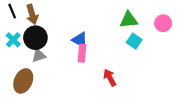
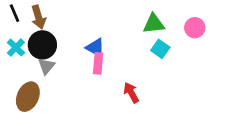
gray triangle: (39, 55) -> (46, 66), turned -32

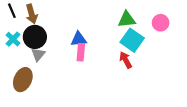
blue triangle: (95, 48) -> (79, 39), turned -35
cyan square: (160, 49) -> (132, 40), size x1.5
red arrow: (131, 93) -> (126, 60), moved

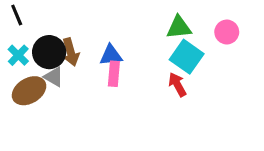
brown arrow: (32, 14) -> (71, 52), moved
gray triangle: (38, 54) -> (54, 77), turned -40
brown ellipse: (23, 80) -> (29, 91), moved, turned 35

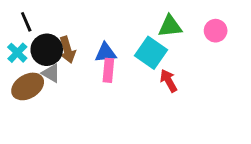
black line: (17, 15) -> (26, 22), moved
cyan square: (187, 57) -> (151, 53), moved

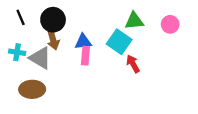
black circle: (47, 50) -> (53, 20), moved
cyan cross: (17, 53) -> (17, 52), moved, turned -35
gray triangle: (51, 73) -> (40, 58), size x1.5
brown ellipse: (28, 86) -> (32, 89), moved, turned 30

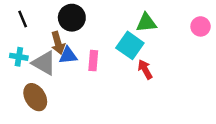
black circle: (53, 20) -> (72, 18), moved
pink circle: (170, 24) -> (201, 26), moved
blue triangle: (83, 42) -> (68, 56), moved
brown ellipse: (32, 89) -> (35, 97), turned 60

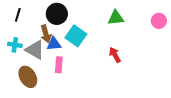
black line: (23, 19) -> (18, 15), turned 40
cyan square: (130, 45) -> (76, 36), moved
pink rectangle: (93, 61) -> (59, 65), moved

